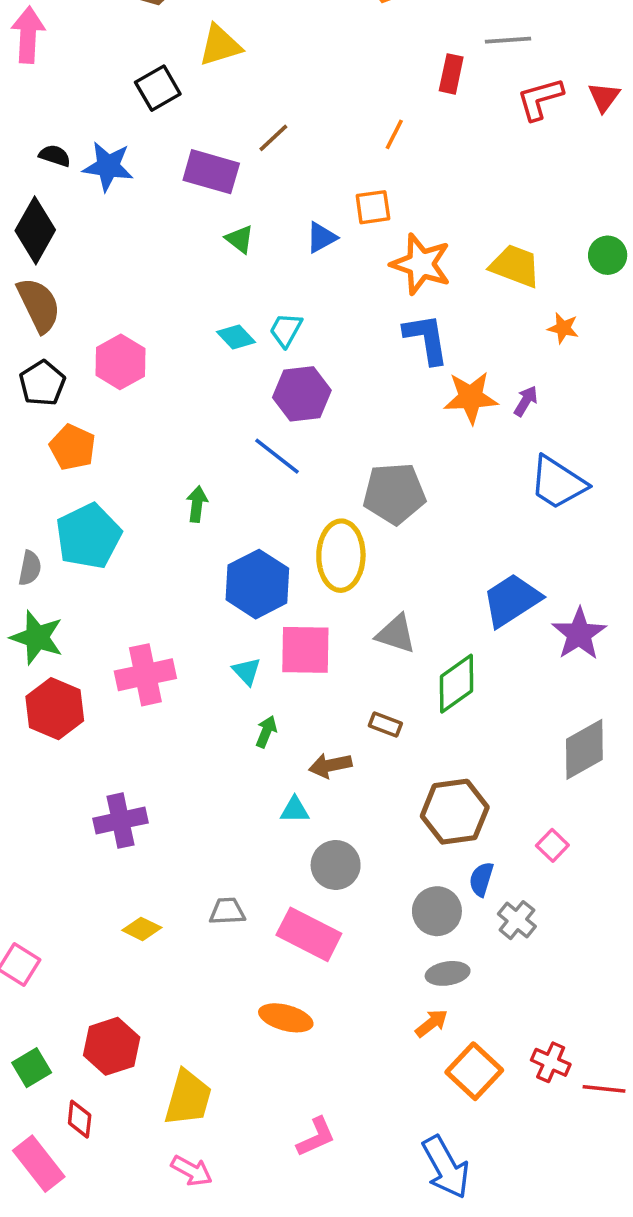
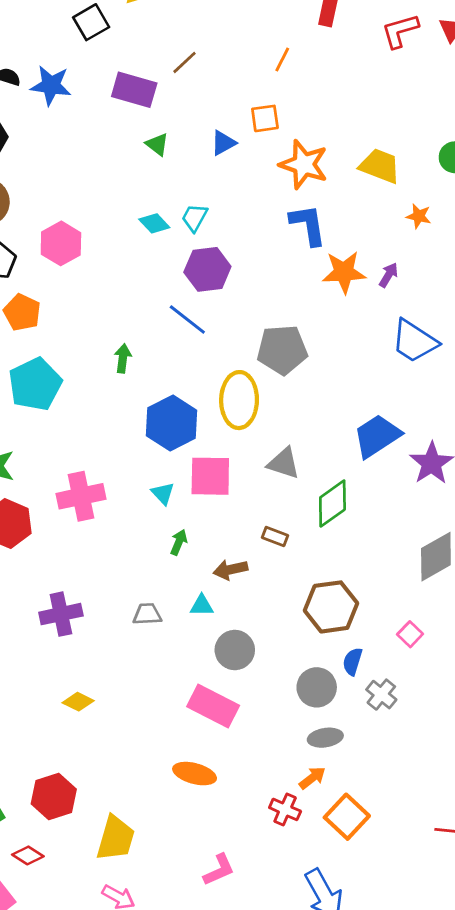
gray trapezoid: (227, 911) -> (147, 614), moved
red cross: (551, 1062) -> (285, 809), moved
red diamond: (80, 1119) -> (28, 855), turned -64

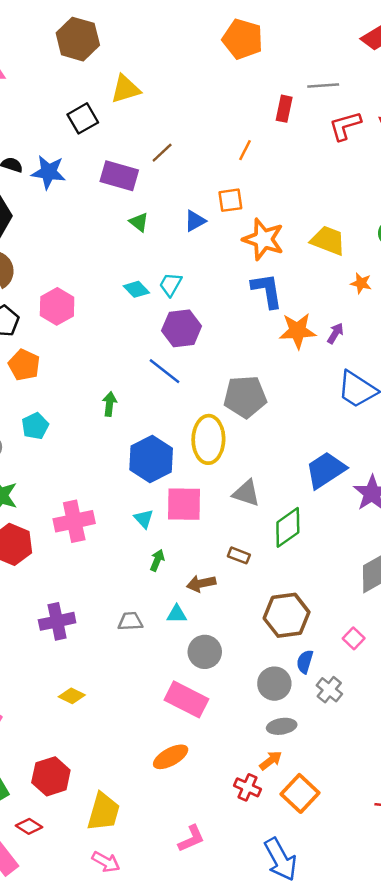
cyan pentagon: (35, 384) -> (35, 426), size x0.6
orange ellipse: (195, 774) -> (171, 757), turned -44

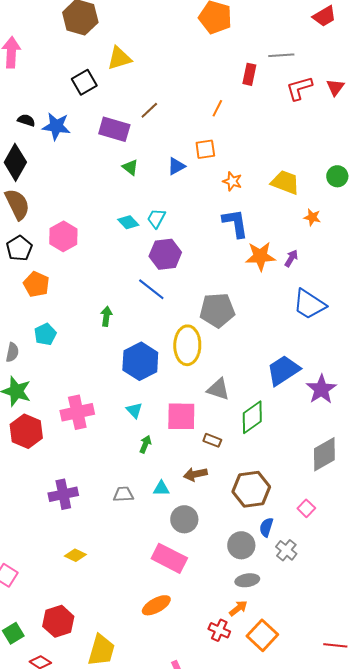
orange star: (263, 239) -> (232, 181), size x0.6
pink square: (184, 504) -> (181, 416), moved
brown arrow: (201, 583) -> (195, 474), moved

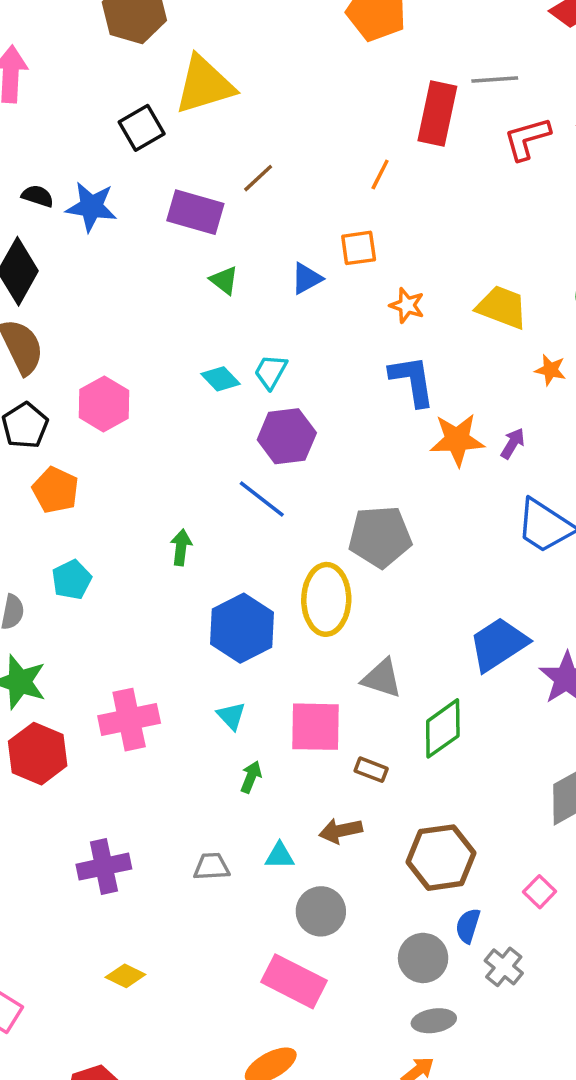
yellow triangle: (119, 58) -> (204, 85), size x1.4
red rectangle: (249, 74) -> (437, 114), size x1.6

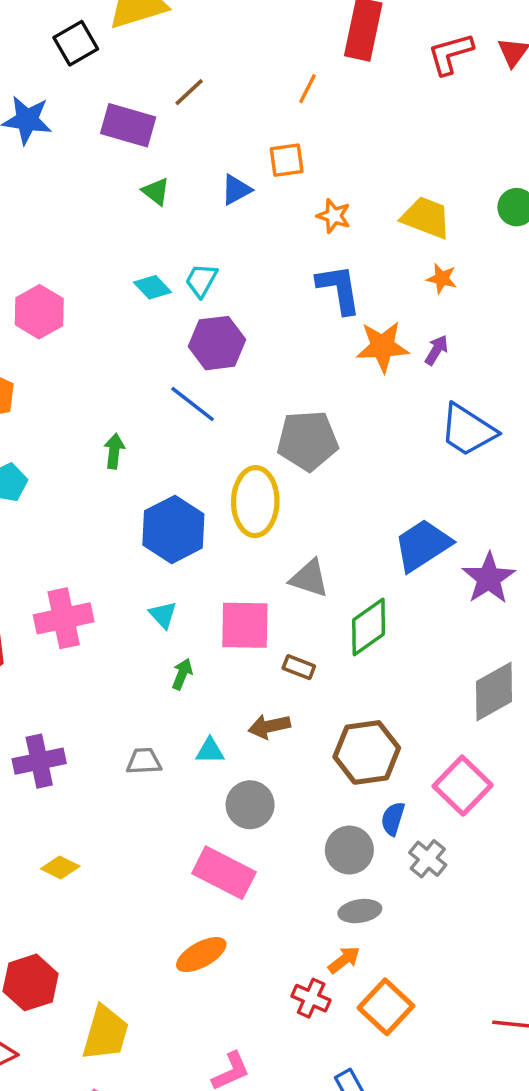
orange star: (550, 370) -> (442, 279), moved
pink square: (540, 892) -> (463, 786), size x1.8

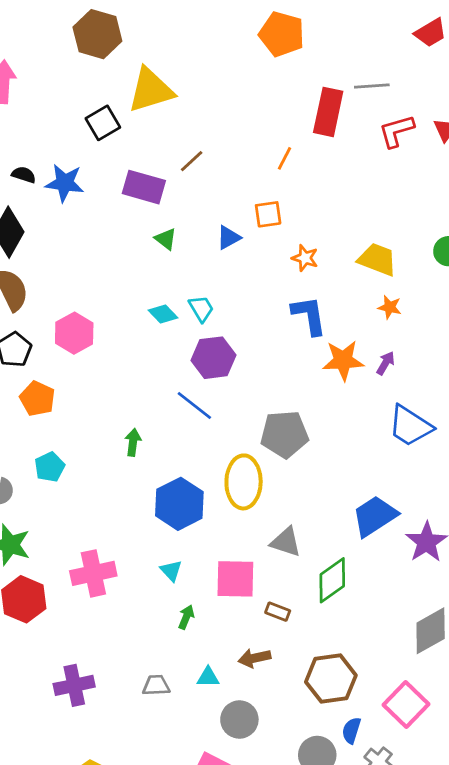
cyan trapezoid: (201, 280) -> (201, 309), turned 120

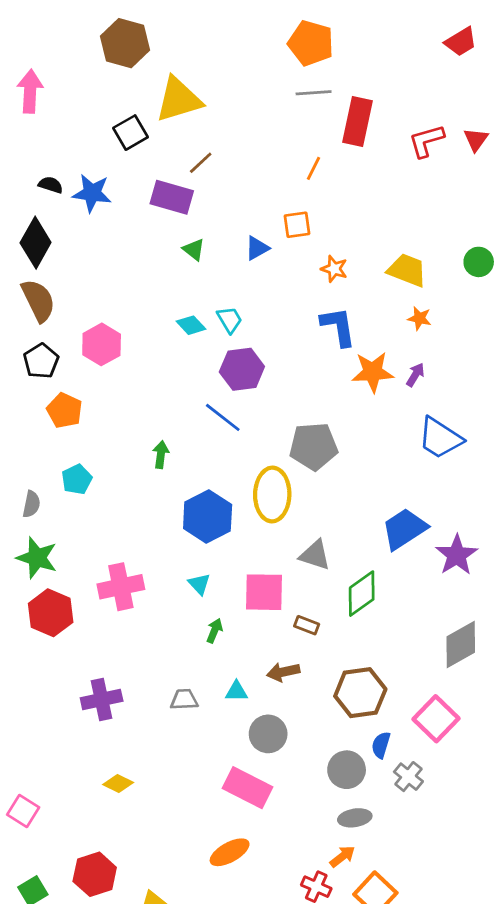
gray line: (372, 86) -> (314, 93), moved
brown line: (192, 161) -> (201, 163), moved

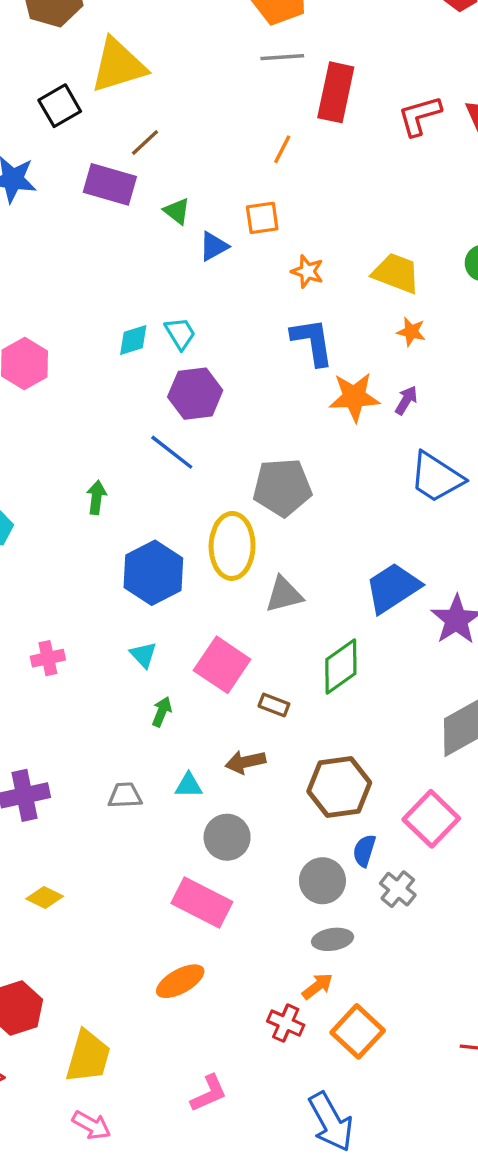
green triangle: (194, 250) -> (177, 211), moved
cyan diamond: (191, 325) -> (133, 340), turned -64
gray triangle: (315, 555) -> (284, 595), moved, turned -32
pink cross: (121, 587) -> (48, 658), size x0.6
pink square: (264, 592) -> (222, 665), turned 33

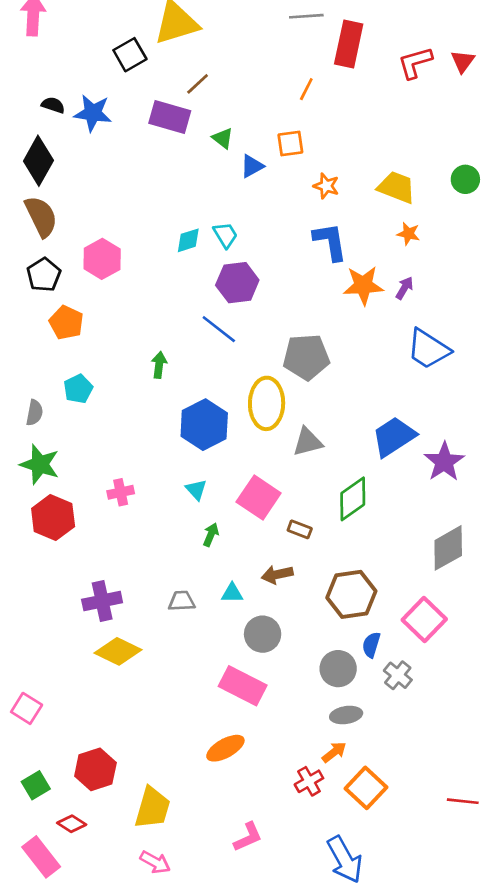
yellow diamond: (45, 897) -> (118, 651), moved, size x1.6
red cross: (286, 1023) -> (309, 781), turned 36

